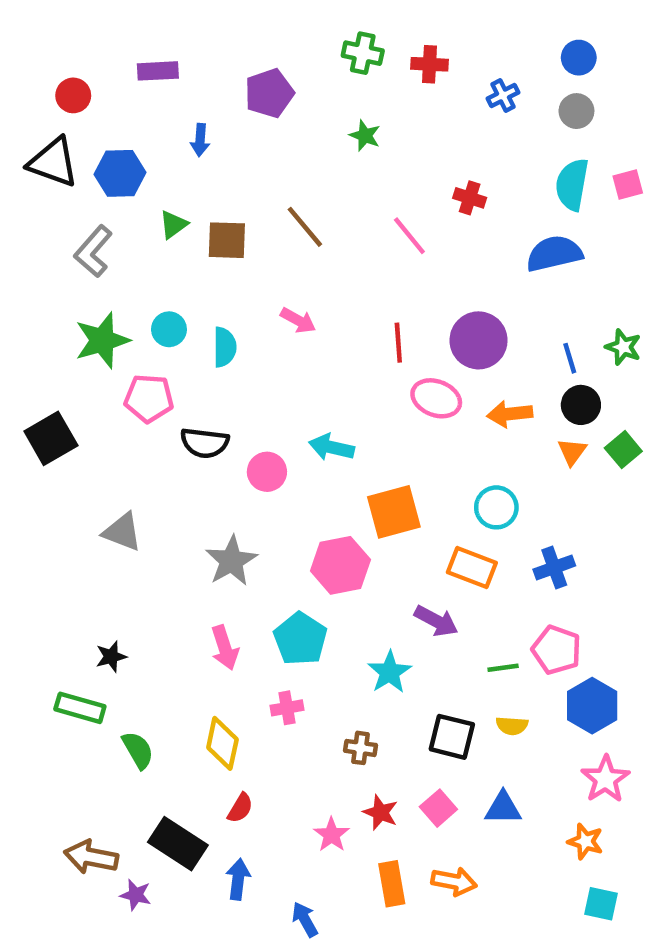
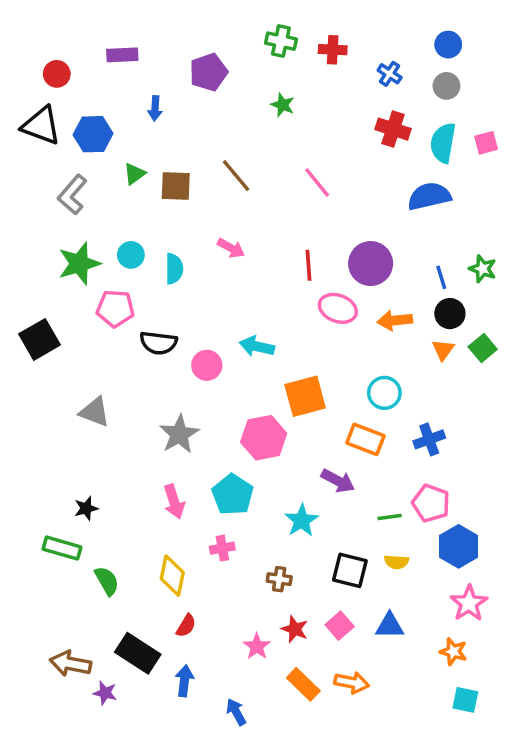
blue cross: (503, 95) -> (390, 74), turned -30
red cross: (470, 198) -> (393, 129), moved, size x1.4
orange rectangle: (392, 884) -> (303, 684), turned -36

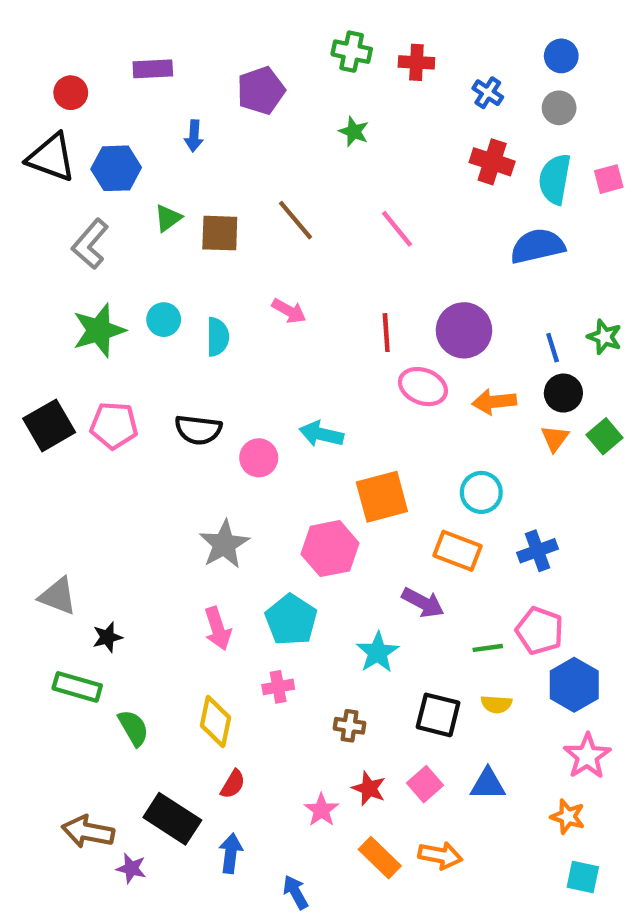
pink pentagon: (115, 308) -> (114, 425), moved
gray triangle: (95, 412) -> (58, 596), moved

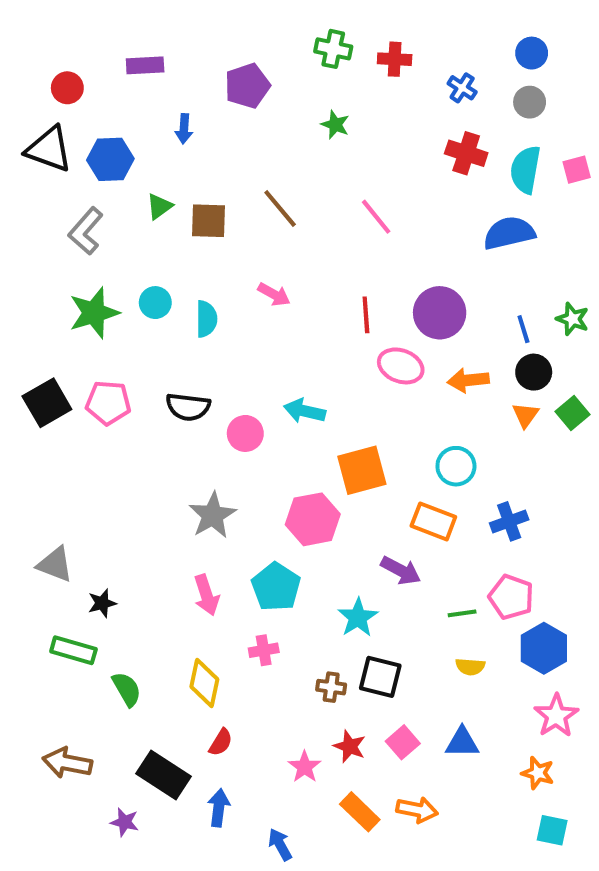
black square: (438, 715) -> (380, 677), moved
brown arrow: (88, 832) -> (67, 763), moved

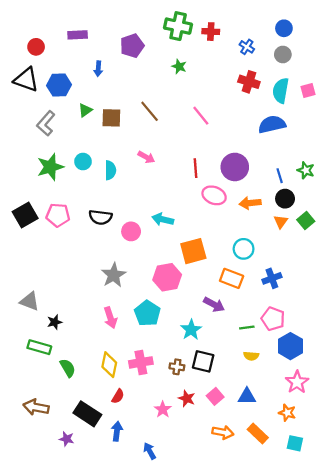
green cross: (333, 49) -> (178, 26), size x1.4
pink cross: (264, 650) -> (141, 362), moved, size x1.5
orange rectangle: (360, 812) -> (258, 433), moved

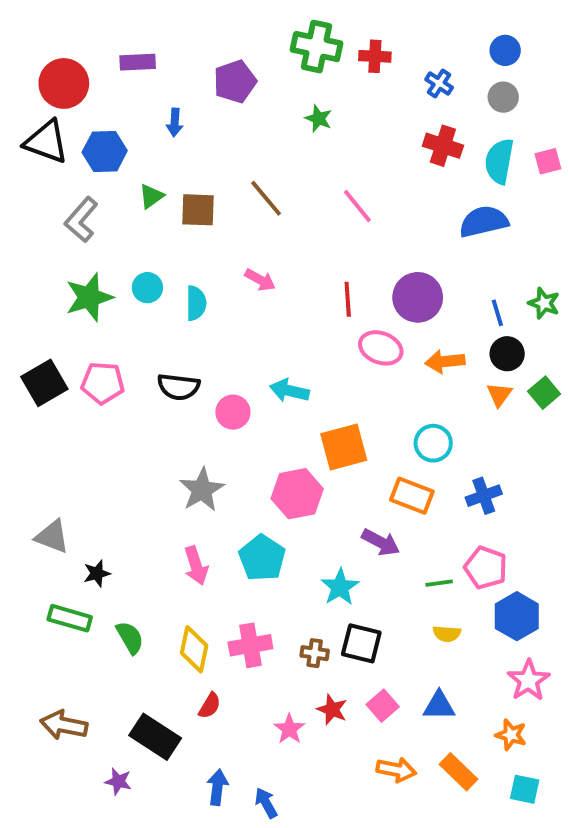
red circle: (36, 47) -> (64, 83), size x1.6
green semicircle: (68, 368) -> (130, 638), moved
blue arrow: (117, 431) -> (217, 787), moved

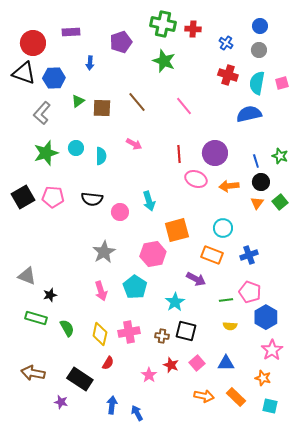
green star: (319, 118) -> (164, 61), size x1.6
cyan arrow: (289, 391) -> (149, 201), turned -120

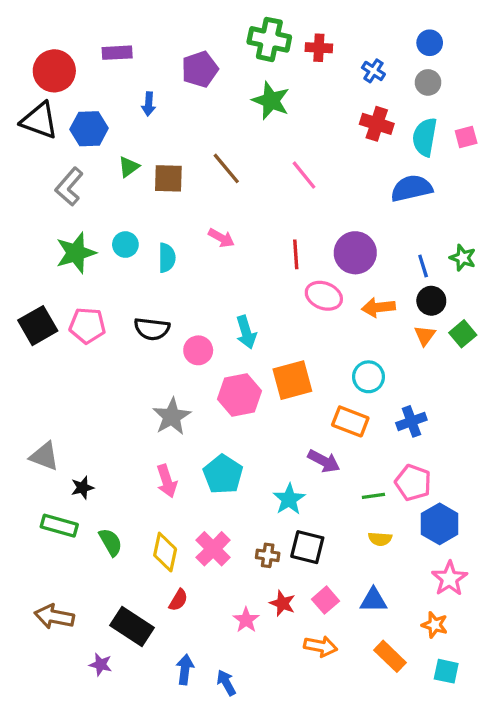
pink hexagon: (153, 254) -> (240, 395), moved
pink cross: (129, 332) -> (213, 549), turned -35
orange arrow: (204, 396) -> (321, 646), moved

